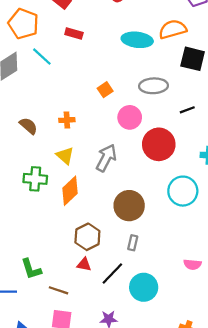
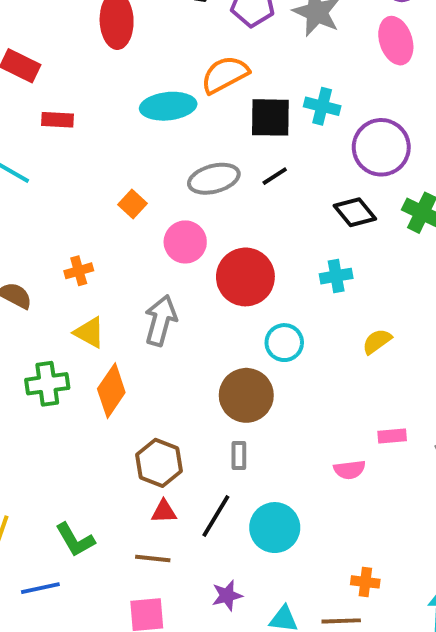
black line: (187, 110) -> (275, 176), moved
cyan circle: (183, 191) -> (284, 343), moved, size x0.7
brown circle: (129, 206) -> (246, 395), moved
brown line: (58, 290) -> (153, 559), moved

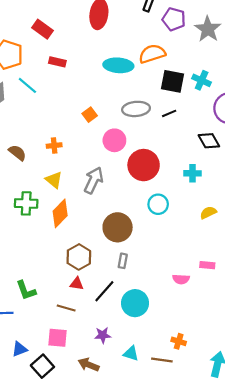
brown circle: (246, 395) -> (118, 227), moved

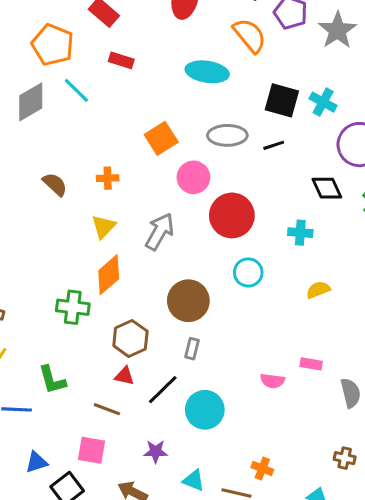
orange semicircle: (152, 54) -> (250, 35), moved, turned 64
orange square: (90, 115) -> (161, 138), size x1.5
yellow triangle: (54, 180) -> (104, 227), turned 30
green cross: (26, 203) -> (73, 307), moved

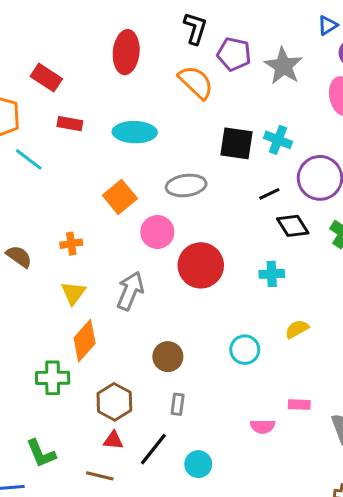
cyan ellipse: (207, 72) -> (135, 132), moved
black line: (274, 145) -> (269, 194), moved
cyan circle: (248, 272) -> (245, 350), moved
brown circle: (188, 301) -> (168, 357), size x0.7
cyan circle: (205, 410) -> (198, 464), size x0.7

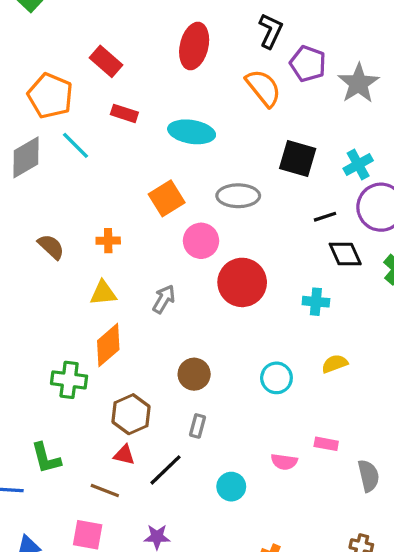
cyan cross: (278, 140) -> (358, 165), moved, turned 32
gray arrow: (130, 291) -> (164, 299), size x0.7
yellow triangle: (73, 293) -> (103, 293), turned 40
cyan circle: (198, 464) -> (231, 487), moved

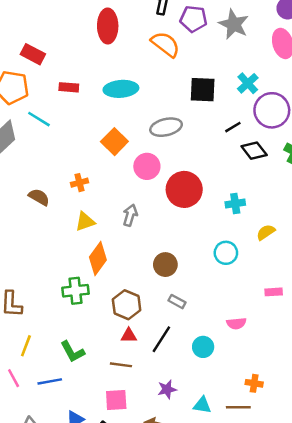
red rectangle: (106, 61) -> (33, 54), moved
cyan cross: (316, 302) -> (235, 203), moved
gray rectangle: (197, 426) -> (177, 302), turned -63
pink semicircle: (284, 462) -> (236, 323), moved
cyan circle: (231, 487) -> (203, 347), moved

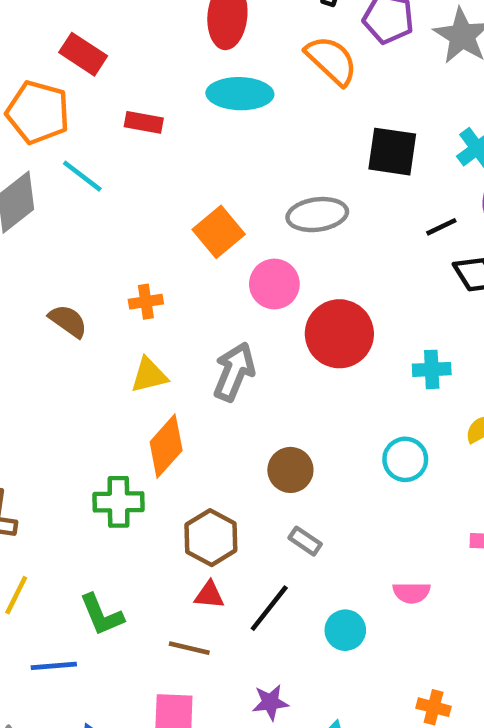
cyan ellipse: (121, 89) -> (240, 94), moved
gray arrow: (130, 215) -> (234, 372), size x1.4

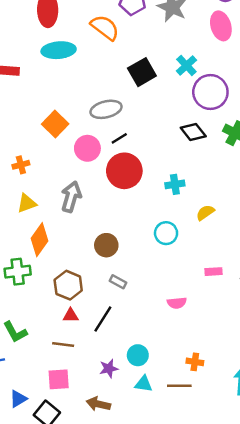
black square: (392, 152) -> (142, 72), turned -32
black line: (441, 227) -> (119, 138), moved
cyan circle: (345, 630) -> (138, 355), moved

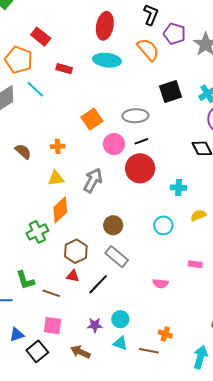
green cross: (18, 272) -> (37, 232), turned -30
gray rectangle: (118, 282) -> (117, 257), size x1.6
brown line: (63, 345) -> (51, 293), moved

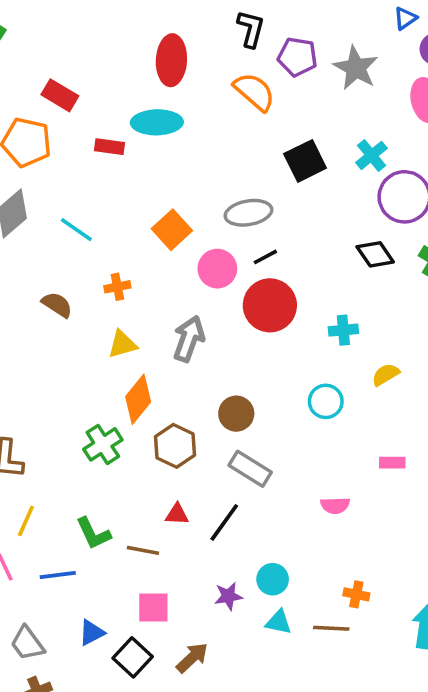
cyan ellipse: (107, 60) -> (157, 122), moved
cyan line: (35, 89) -> (76, 230), moved
brown hexagon: (76, 251) -> (175, 446), moved
brown arrow: (80, 352) -> (192, 658), moved, turned 120

